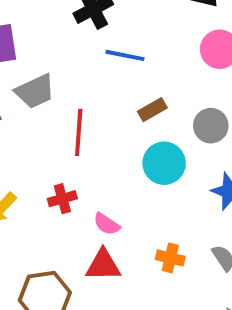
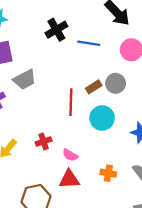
blue line: (125, 55) -> (89, 43), moved
gray circle: (211, 126) -> (116, 83), moved
red line: (79, 132) -> (71, 102), moved

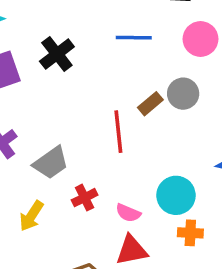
black cross: (56, 30) -> (57, 54), moved
gray trapezoid: (25, 79) -> (51, 163), moved
cyan circle: (102, 118) -> (176, 195), moved

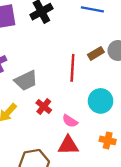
cyan circle: (176, 195) -> (101, 101), moved
red cross: (85, 198) -> (44, 106), turned -35

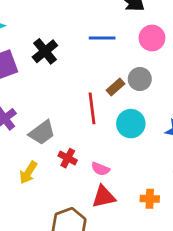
cyan circle: (101, 101) -> (131, 124), moved
orange cross: (108, 140) -> (150, 199), moved

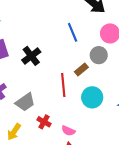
blue line: (102, 38) -> (73, 32), turned 66
black cross: (45, 51) -> (31, 56), moved
gray circle: (140, 79) -> (99, 55), moved

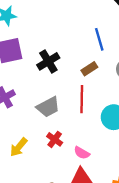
brown rectangle: (81, 70) -> (89, 69), moved
gray trapezoid: (25, 102) -> (48, 107), moved

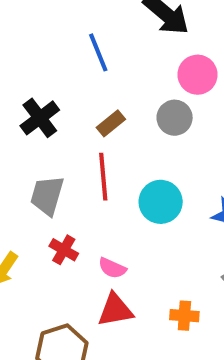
blue line: (99, 39) -> (98, 52), moved
gray trapezoid: (48, 107) -> (47, 195), turned 140

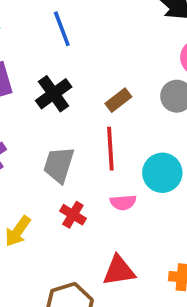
blue line: (98, 52) -> (62, 29), moved
pink semicircle: (112, 268) -> (123, 202), moved, turned -30

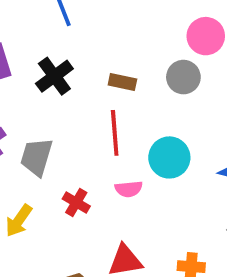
brown rectangle: (118, 100) -> (122, 82), turned 50
gray trapezoid: (59, 165) -> (37, 157), moved

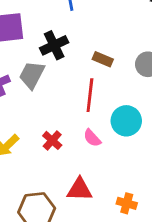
gray trapezoid: (37, 157) -> (32, 75), moved
pink semicircle: (129, 189) -> (92, 138), turned 42

